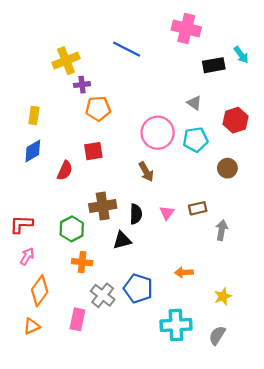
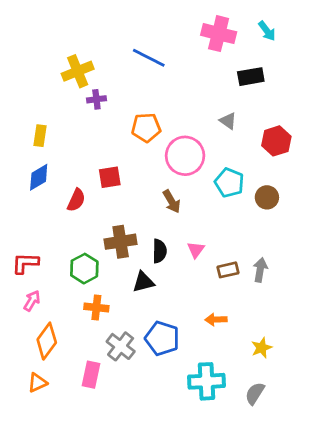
cyan arrow: (241, 55) -> (267, 31), moved
orange pentagon: (98, 109) -> (146, 128), moved
cyan pentagon: (195, 140) -> (229, 183), moved, turned 30
brown rectangle: (198, 208) -> (228, 270), moved

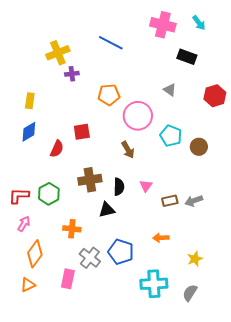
black rectangle: (251, 77) -> (187, 57), turned 30
red hexagon: (276, 141) -> (215, 96), moved
green hexagon: (84, 269) -> (49, 194), moved
gray arrow: (260, 270) -> (194, 201), turned -120

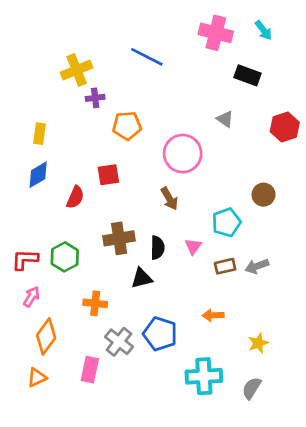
orange pentagon: (109, 95) -> (127, 126), moved
cyan pentagon: (171, 136) -> (226, 222), moved, turned 30

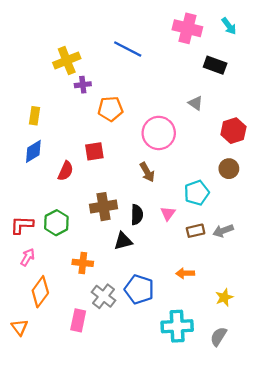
red hexagon: (285, 127) -> (233, 131), moved
orange triangle: (37, 378) -> (20, 327), moved, turned -42

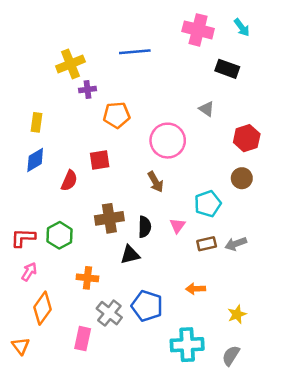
blue line: (128, 49) -> (135, 52), turned -32

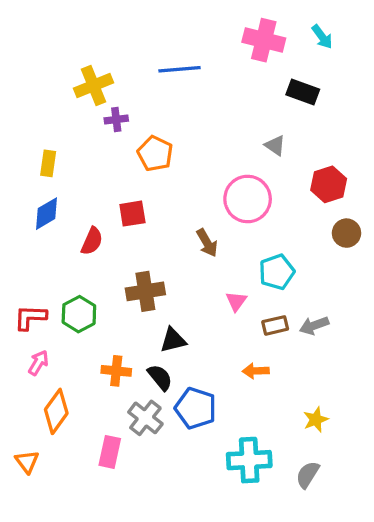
orange pentagon: (117, 115) -> (155, 154), turned 30
pink circle: (168, 141) -> (248, 199), moved
brown circle: (242, 178) -> (347, 233), moved
black semicircle: (145, 227) -> (160, 377), moved, turned -40
orange arrow: (196, 289) -> (256, 371), moved

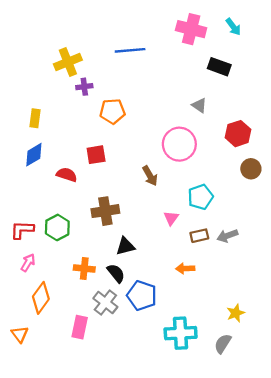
orange pentagon: (155, 154) -> (112, 111), turned -30
red semicircle: (92, 241) -> (67, 175), turned -96
yellow star: (316, 420) -> (236, 313), moved

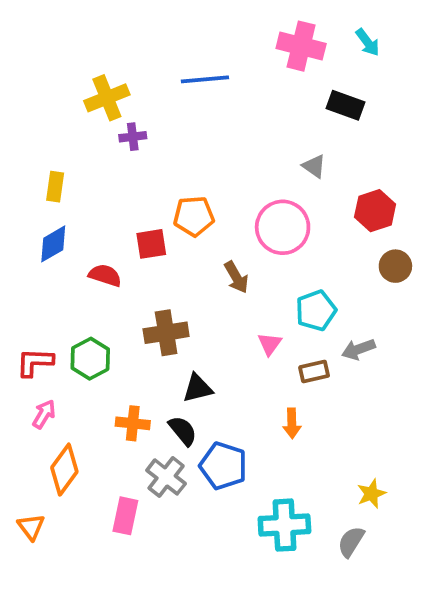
orange pentagon: (112, 111) -> (194, 216), moved
gray arrow: (227, 236) -> (358, 349), moved
orange arrow: (185, 269) -> (292, 423), turned -90

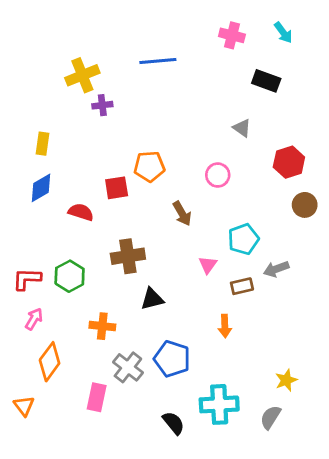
pink cross: (301, 46) -> (232, 35), size x0.7
pink circle: (283, 227) -> (218, 175), size x0.6
black semicircle: (183, 431) -> (174, 423), moved

